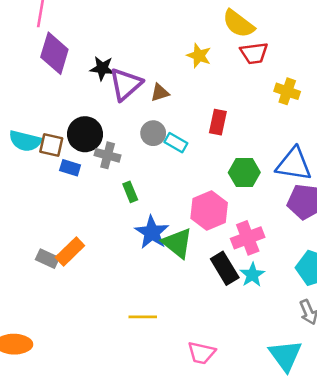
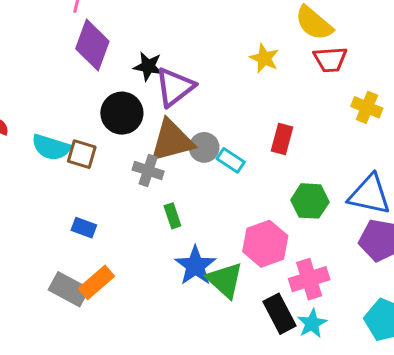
brown triangle: (160, 93) -> (172, 141), moved, size x2.0
black circle: (85, 134) -> (122, 113), moved
blue rectangle: (70, 168) -> (84, 228), moved
gray rectangle: (47, 259) -> (69, 289), size x1.4

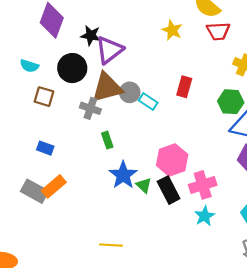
cyan semicircle: (51, 147) -> (29, 66), moved, size x0.7
green hexagon: (310, 201) -> (231, 102), moved
green triangle: (225, 280) -> (144, 185), size x0.6
black rectangle: (280, 314) -> (169, 190), moved

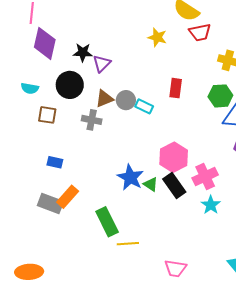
purple triangle: (109, 50) -> (102, 64), size x0.7
brown triangle: (107, 88) -> (104, 99), size x0.6
green rectangle: (107, 140) -> (107, 222), moved, size x1.8

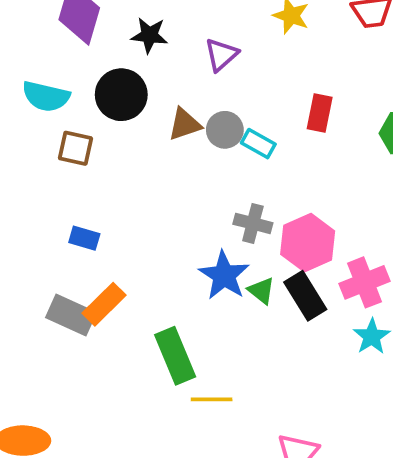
purple triangle: (102, 64) -> (221, 55), moved
cyan semicircle: (30, 88) -> (46, 96), size x1.4
gray cross: (92, 120) -> (253, 223), moved

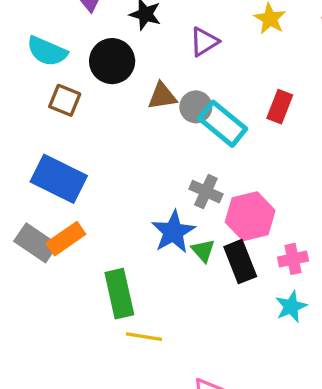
cyan rectangle: (258, 144) -> (223, 124), size x1.6
blue rectangle: (84, 238) -> (59, 179), size x2.0
pink cross: (364, 282) -> (293, 259), size x0.7

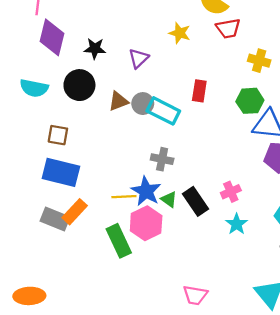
brown square: (65, 100) -> (58, 135), moved
pink hexagon: (250, 216) -> (146, 223), moved
yellow line: (144, 337) -> (124, 197), moved

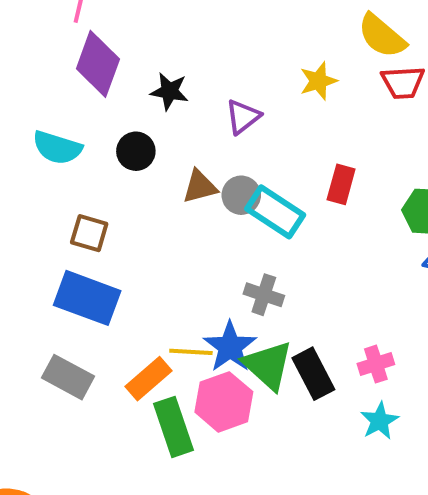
yellow star: (180, 33) -> (318, 81), turned 30
black circle: (79, 85) -> (136, 151), size x0.7
green triangle: (169, 199) -> (268, 365), size x1.8
orange rectangle: (75, 212) -> (149, 379), moved

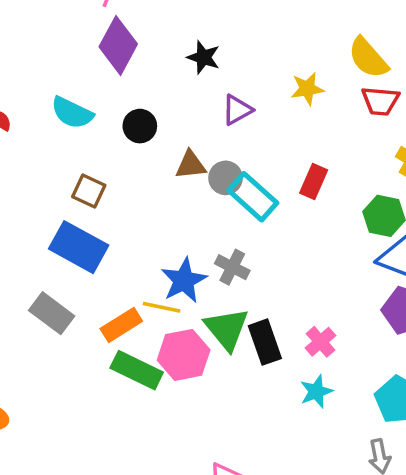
black star: (169, 91) -> (204, 57), moved
blue star: (230, 347) -> (184, 280), moved
pink cross: (376, 364) -> (320, 342), turned -32
green rectangle: (174, 427) -> (137, 370), turned -54

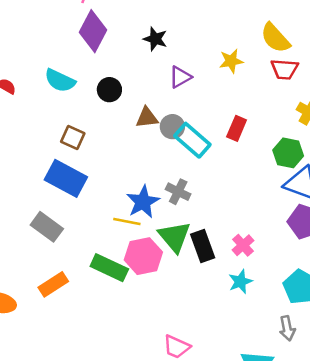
orange rectangle: (121, 325) -> (53, 284), moved

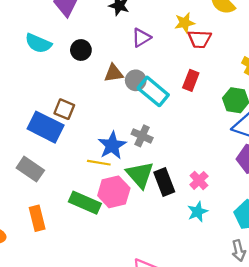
red trapezoid: (285, 69) -> (200, 39), moved
brown square: (73, 137) -> (64, 109), moved
orange rectangle: (53, 284) -> (37, 218), turned -70

